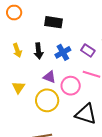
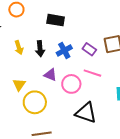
yellow circle: (47, 100) -> (35, 102), moved

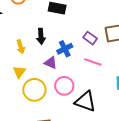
yellow arrow: (19, 47) -> (21, 47), moved
blue cross: (64, 50) -> (65, 49), moved
pink circle: (71, 84) -> (64, 86), moved

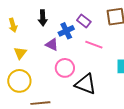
purple rectangle: (90, 38) -> (84, 21), moved
yellow arrow: (21, 47) -> (13, 25), moved
yellow circle: (34, 90) -> (19, 81), moved

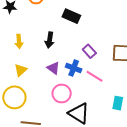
blue cross: (66, 31) -> (74, 68), moved, turned 35

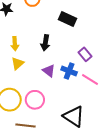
yellow triangle: (21, 70) -> (18, 63), moved
pink circle: (62, 93) -> (35, 100), moved

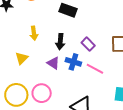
black arrow: (45, 43) -> (60, 42), moved
yellow arrow: (15, 44) -> (34, 33), moved

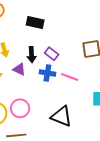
purple rectangle: (88, 44) -> (52, 54), moved
purple triangle: (53, 63) -> (19, 69), moved

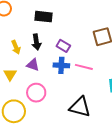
black arrow: (32, 55) -> (36, 42), moved
pink circle: (20, 108) -> (36, 93), moved

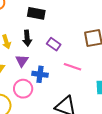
purple triangle: (33, 65) -> (22, 61), turned 40
blue cross: (61, 65) -> (40, 74), moved

